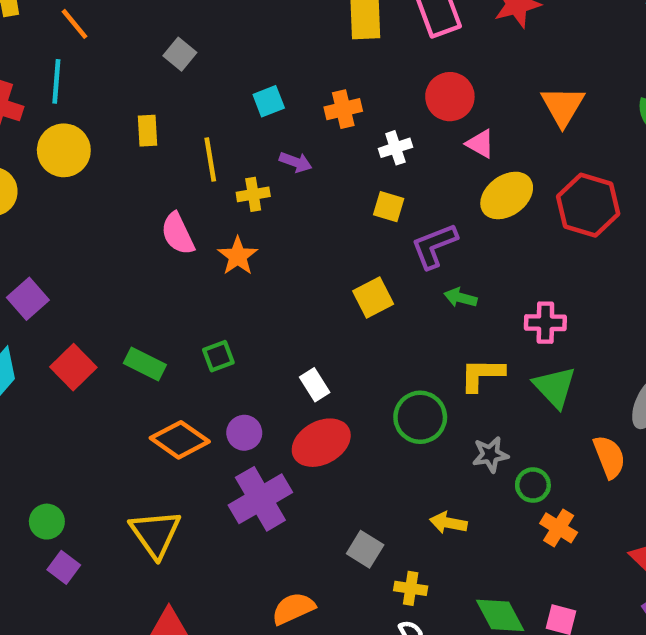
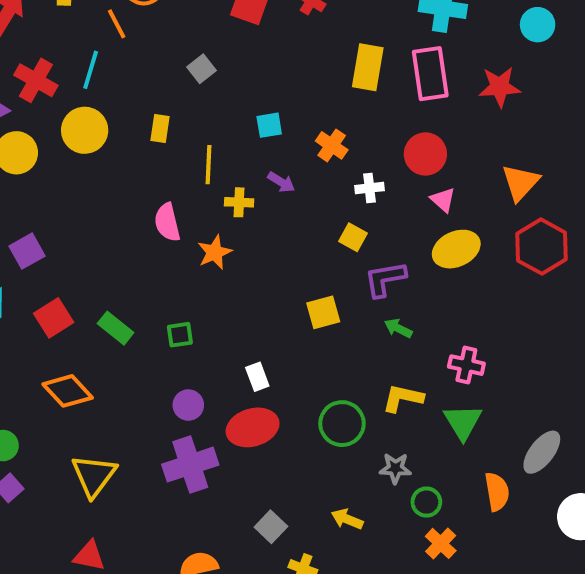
orange cross: (343, 109) -> (332, 145), turned 36
red hexagon: (588, 205) -> (542, 247), moved
orange diamond: (180, 440) -> (68, 391), moved

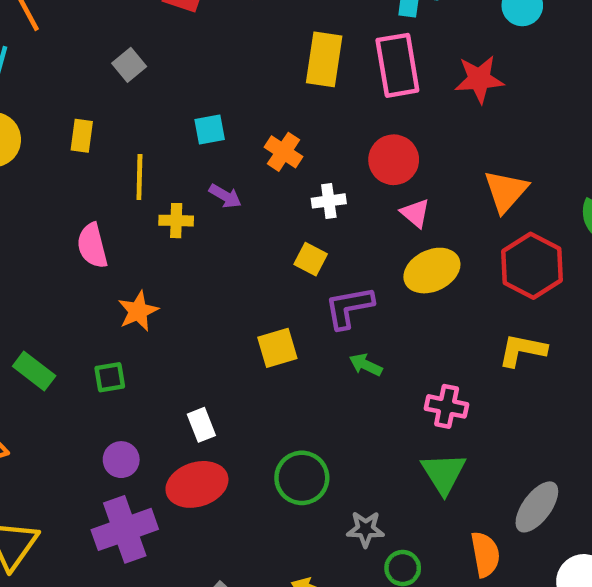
orange star: (215, 252) -> (138, 311), moved
yellow L-shape: (403, 398) -> (522, 350), moved

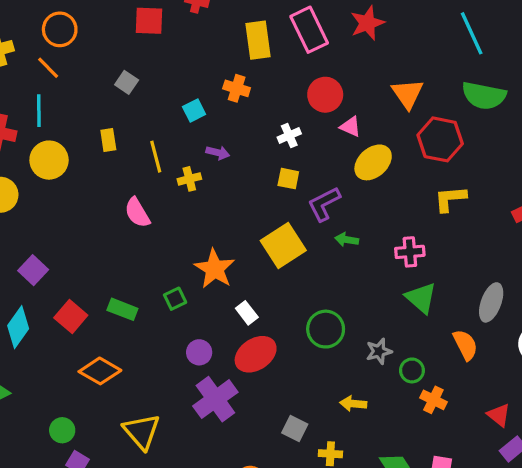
orange cross: (283, 152) -> (237, 88), moved
orange star: (138, 311) -> (215, 269), moved, size x1.4
yellow square: (277, 348) -> (283, 245), size x1.5

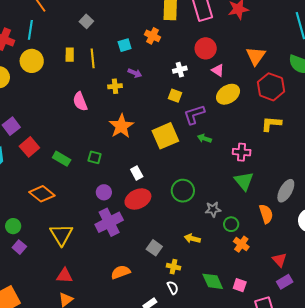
yellow line: (156, 157) -> (93, 58), moved
orange star: (215, 269) -> (121, 126), moved
green square: (175, 299) -> (95, 157), turned 32
red square: (71, 316) -> (29, 147), moved

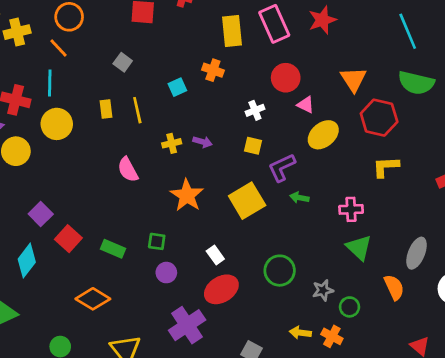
purple arrow: (135, 73) -> (203, 142), moved
purple circle: (104, 192) -> (166, 273), moved
orange cross: (241, 244) -> (332, 336), moved

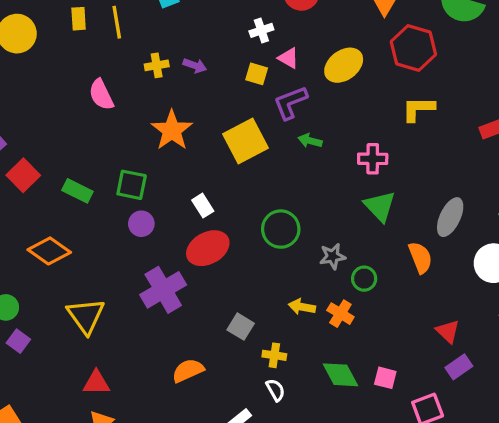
pink triangle: (306, 105) -> (288, 58), moved
green square: (157, 241) -> (132, 185), size x1.4

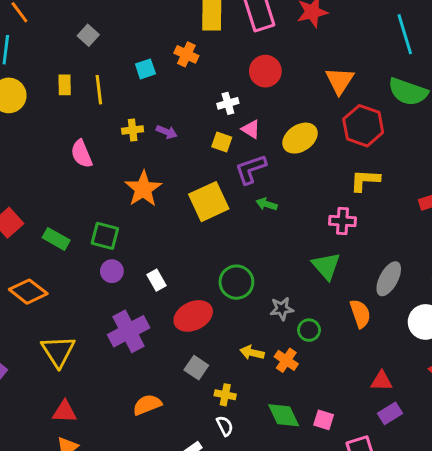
pink cross: (373, 159) -> (343, 221), moved
white rectangle: (203, 206) -> (157, 280), moved
red ellipse: (208, 248) -> (193, 316), moved
red triangle: (448, 331) -> (382, 381), turned -45

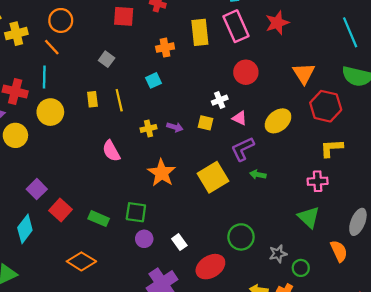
orange cross: (186, 54) -> (165, 48), moved, turned -30
yellow square: (222, 142) -> (206, 123), moved

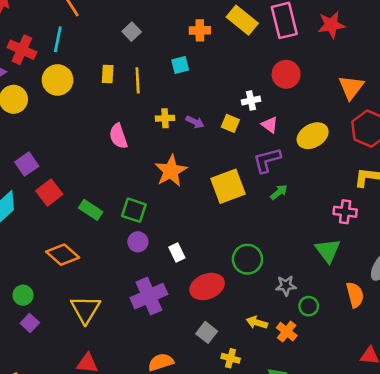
yellow rectangle: (200, 32) -> (242, 20), turned -55
green arrow: (258, 175) -> (279, 192), turned 119

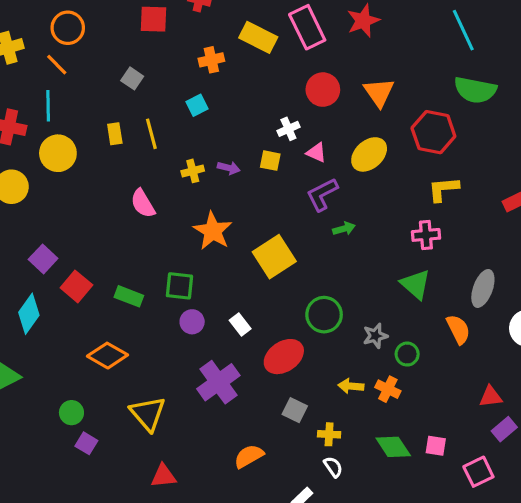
orange triangle: (351, 87) -> (379, 92), moved
yellow square: (228, 186) -> (274, 257), moved
green arrow: (279, 192) -> (344, 229), turned 36

